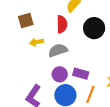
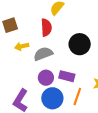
black circle: (94, 28) -> (80, 44), moved

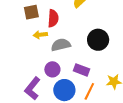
red semicircle: (46, 28) -> (53, 18), moved
purple circle: (46, 78) -> (52, 69), moved

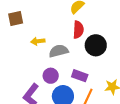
brown square: (31, 12) -> (16, 18), moved
red semicircle: (53, 18) -> (78, 30), moved

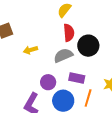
gray semicircle: (59, 51) -> (63, 55), moved

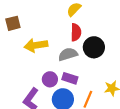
yellow arrow: (30, 50) -> (36, 45), size x1.6
purple rectangle: (77, 78) -> (70, 78), moved

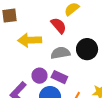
red semicircle: (76, 32) -> (59, 26), moved, turned -48

